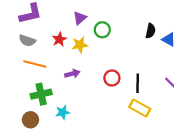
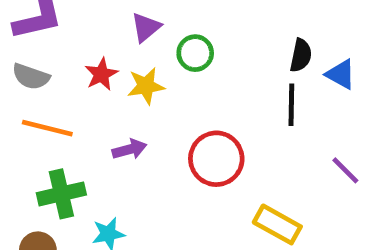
red circle: (112, 78) -> (216, 159), size x1.5
black line: (138, 83) -> (291, 105), moved

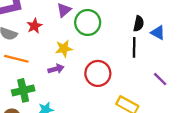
green circle: (195, 53) -> (88, 22), size x1.5
red star: (101, 74) -> (34, 26), moved
yellow star: (146, 86) -> (64, 49), moved

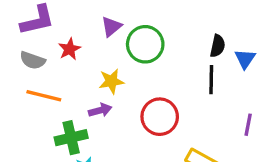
blue triangle: (158, 33) -> (245, 59), turned 35
purple line: (160, 79) -> (248, 125), turned 56
green cross: (23, 90) -> (71, 138), moved

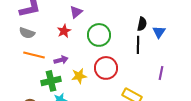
green circle: (145, 44) -> (99, 35), moved
red star: (70, 49) -> (64, 31), moved
yellow star: (111, 81) -> (79, 76), moved
purple arrow: (100, 110) -> (61, 60), moved

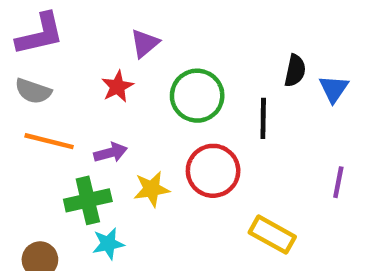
black line: (138, 45) -> (263, 118), moved

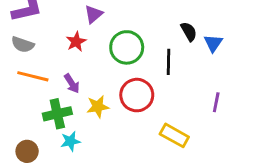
black semicircle: (295, 71) -> (189, 32), turned -42
purple arrow: (111, 153) -> (72, 84), turned 72

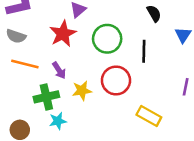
black semicircle: (189, 32) -> (154, 13), moved
red star: (76, 42) -> (63, 34), size x1.5

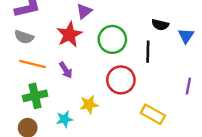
black semicircle: (154, 13) -> (160, 25), moved, turned 133
yellow star: (82, 91) -> (89, 104), moved
green cross: (46, 97) -> (35, 96), moved

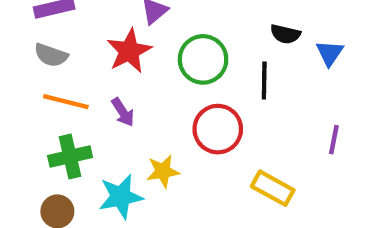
cyan star: (64, 119) -> (121, 197), size x1.5

